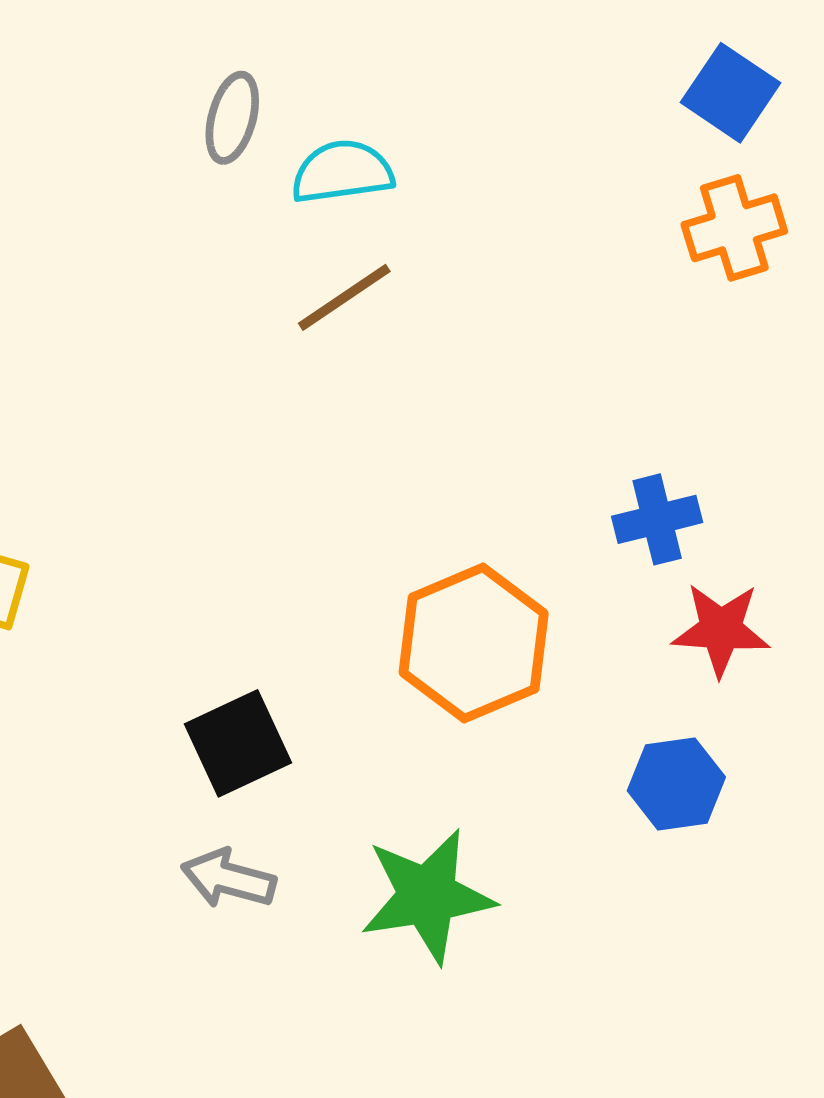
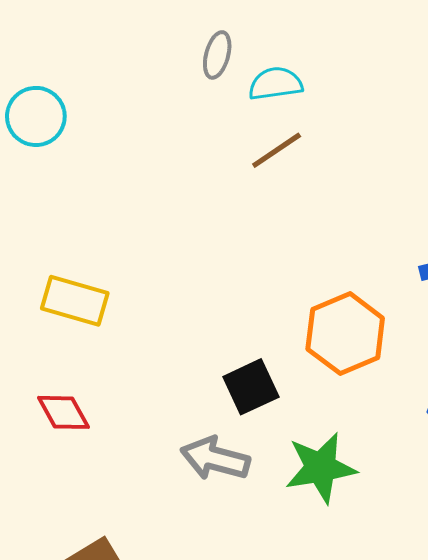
black square: (238, 743) -> (251, 387), moved
gray arrow: (228, 879) -> (215, 459), size x1.4

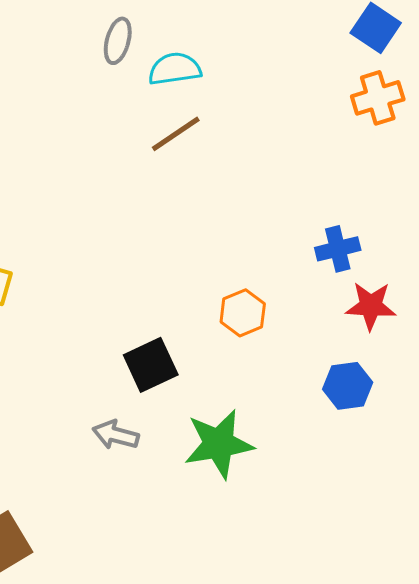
orange hexagon: (345, 334) -> (243, 313), size x0.6
gray arrow: (215, 459) -> (116, 435), size x0.7

